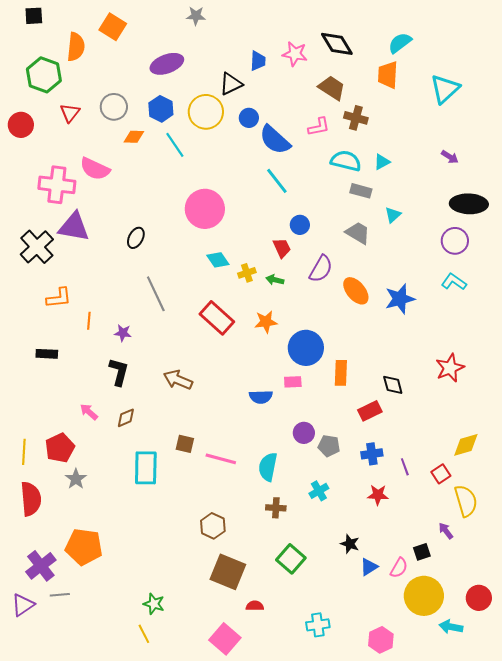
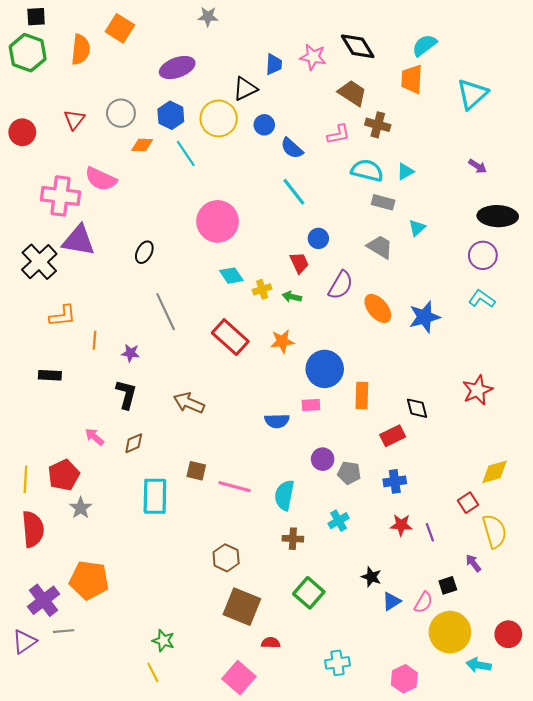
green hexagon: (44, 75) -> (28, 53), moved
blue semicircle: (275, 140) -> (292, 148), size x0.7
purple line: (405, 467) -> (430, 532), moved

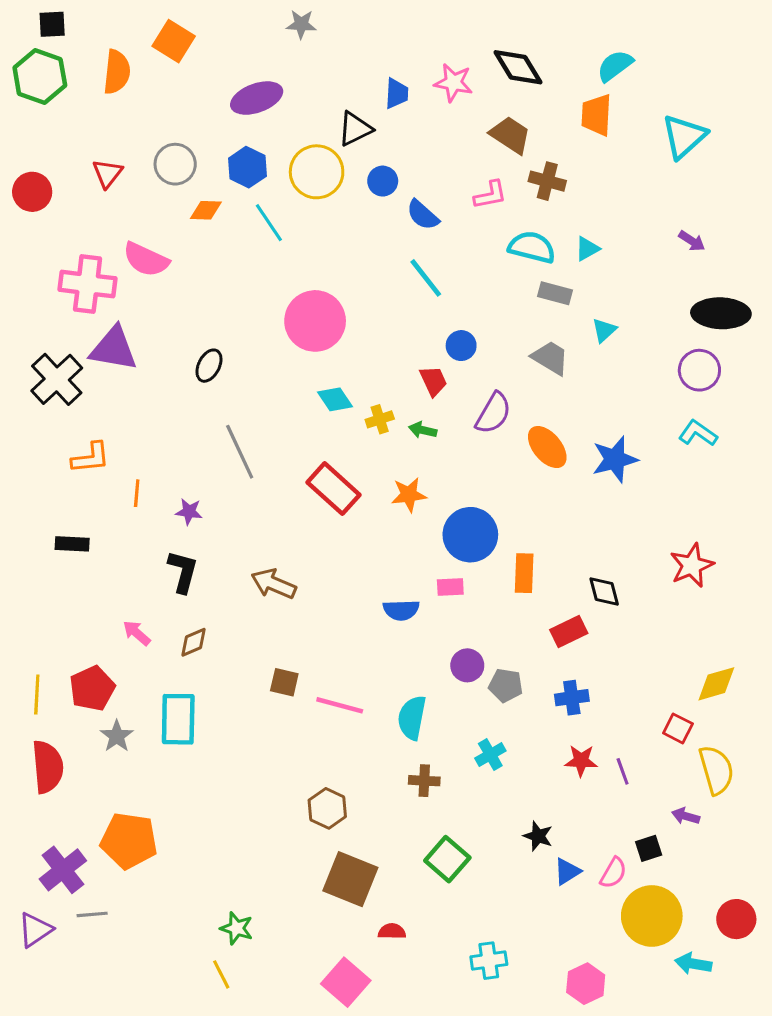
cyan rectangle: (155, 496) -> (178, 719), moved
red square: (468, 503) -> (678, 728), turned -30
purple arrow: (473, 563) -> (686, 816), turned -36

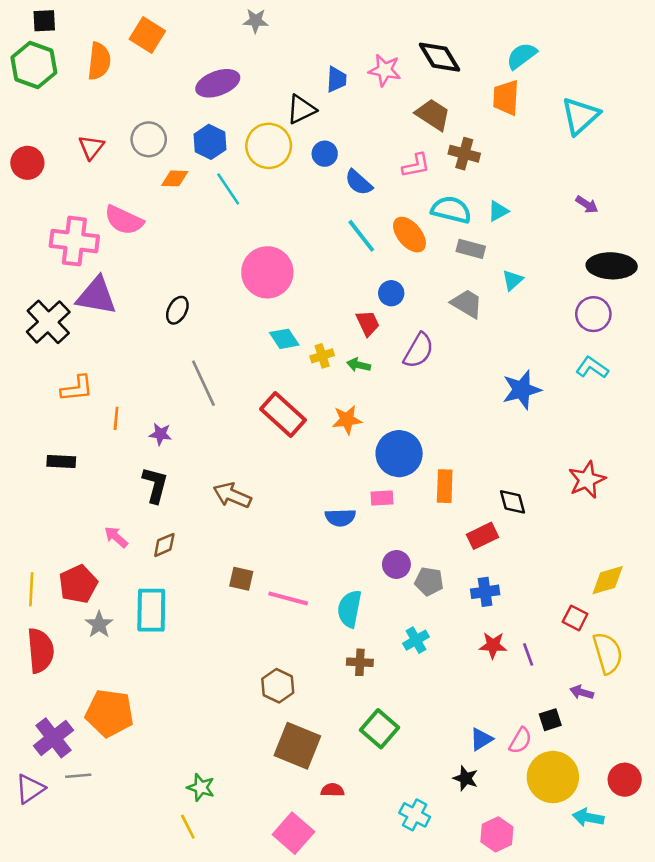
orange ellipse: (547, 447) -> (409, 235), moved
black star: (538, 836) -> (466, 778), moved
cyan cross: (489, 961) -> (415, 815), turned 36

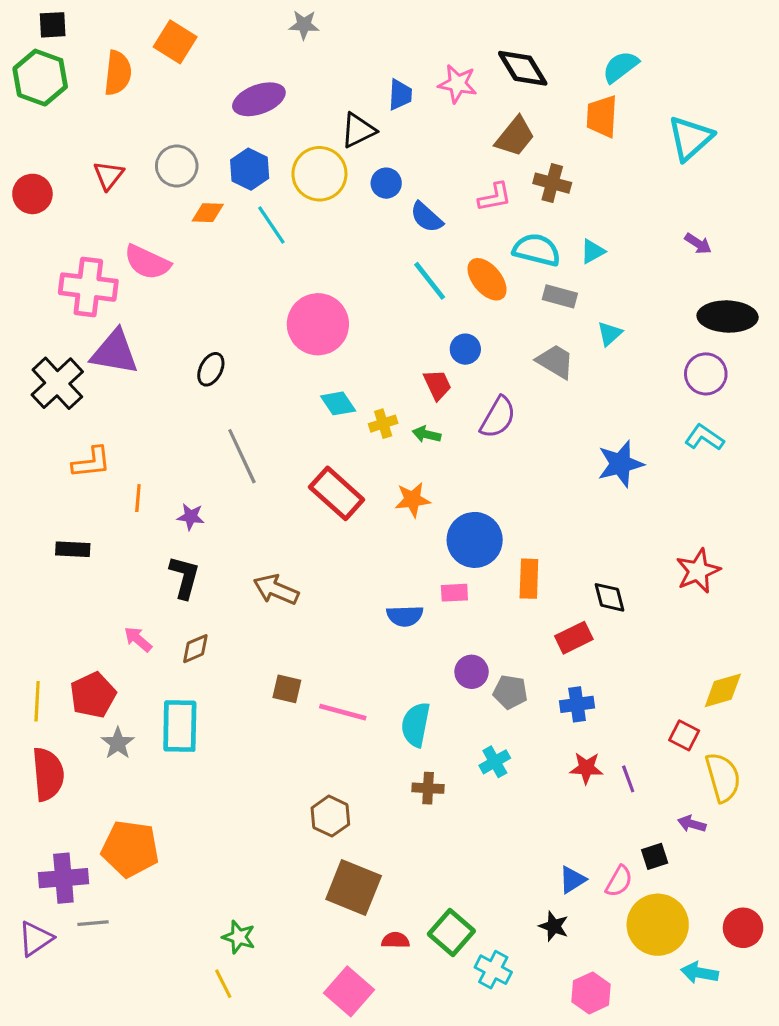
brown trapezoid: (433, 115) -> (515, 137), turned 96
green square: (379, 729) -> (451, 932), moved
purple cross: (53, 738) -> (63, 878), turned 33

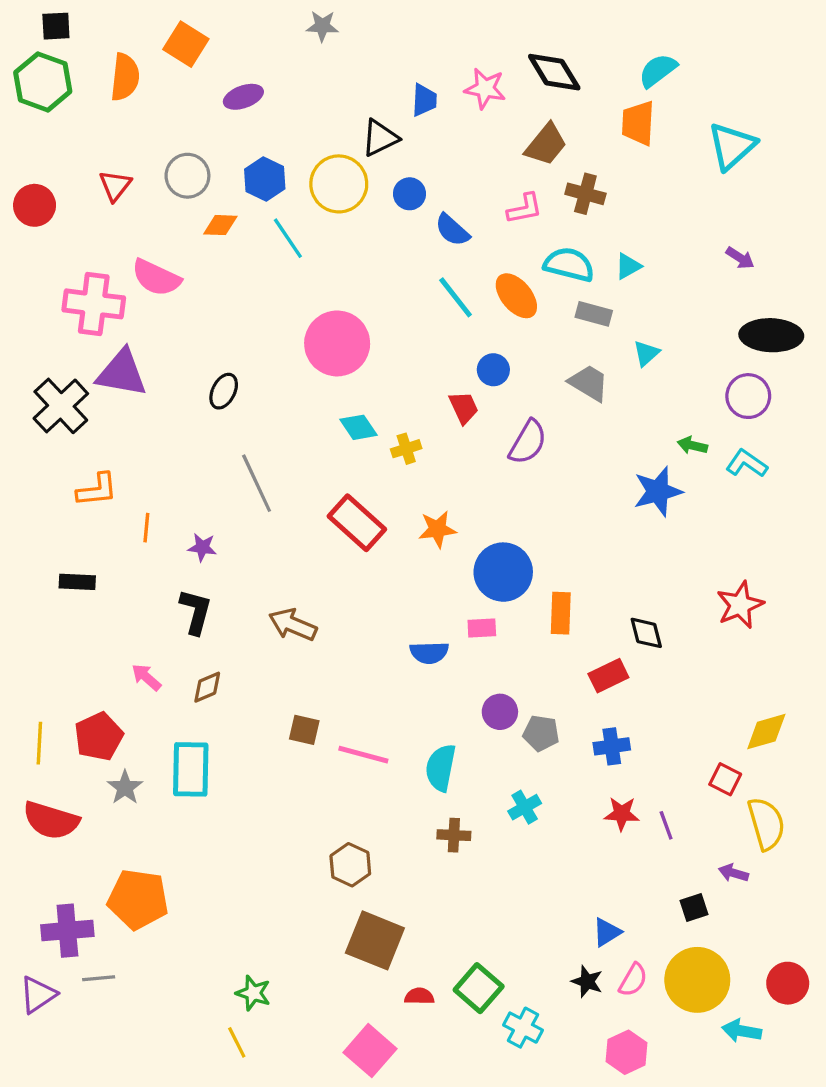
purple ellipse: (259, 99) -> (243, 97), moved, size x0.7
green arrow: (427, 434) -> (692, 445), moved
red semicircle: (48, 774) -> (51, 820), turned 112
pink semicircle: (619, 881) -> (633, 980), moved

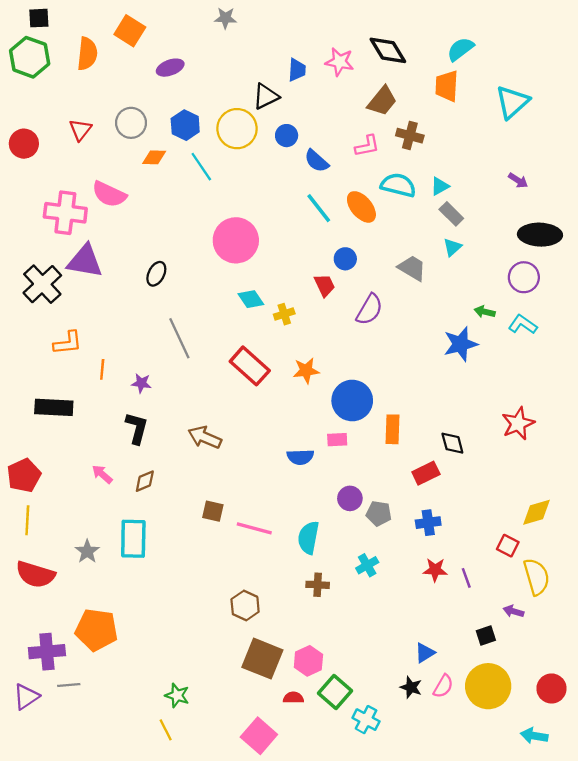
gray rectangle: (594, 314) -> (451, 214), moved, turned 30
black rectangle: (77, 582) -> (54, 407), size x1.5
red pentagon: (99, 736) -> (24, 475), moved
cyan arrow: (742, 1031) -> (534, 736), moved
pink hexagon: (627, 1052) -> (308, 661), moved

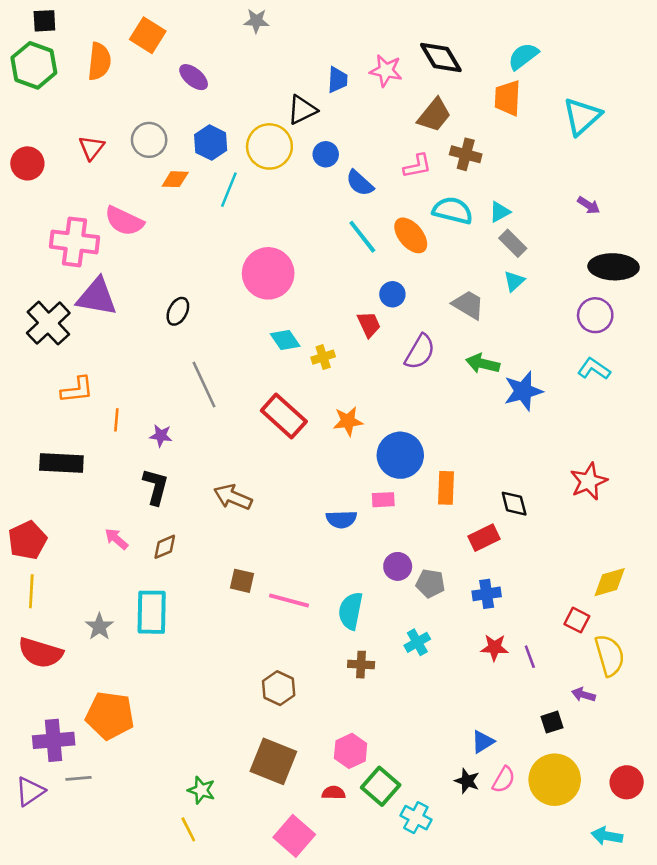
purple ellipse: (170, 68) -> (194, 77), turned 60
cyan line: (201, 167) -> (229, 190), turned 56
green arrow: (485, 312) -> (483, 364), moved, size x1.4
brown square: (262, 659) -> (273, 761), moved

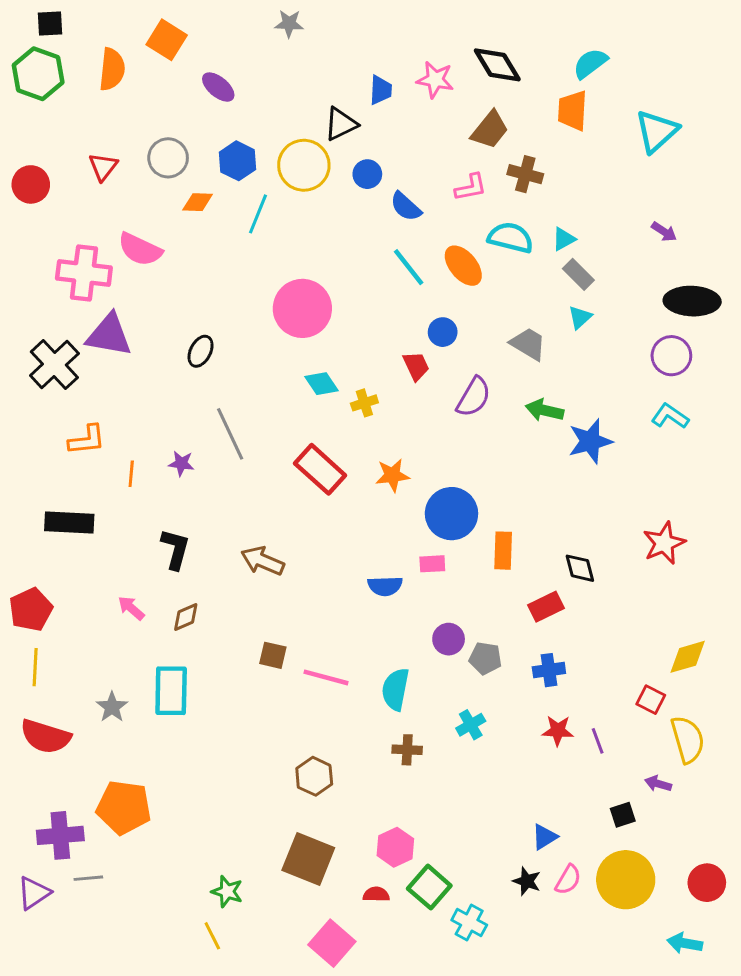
purple star: (161, 436) -> (181, 463), moved

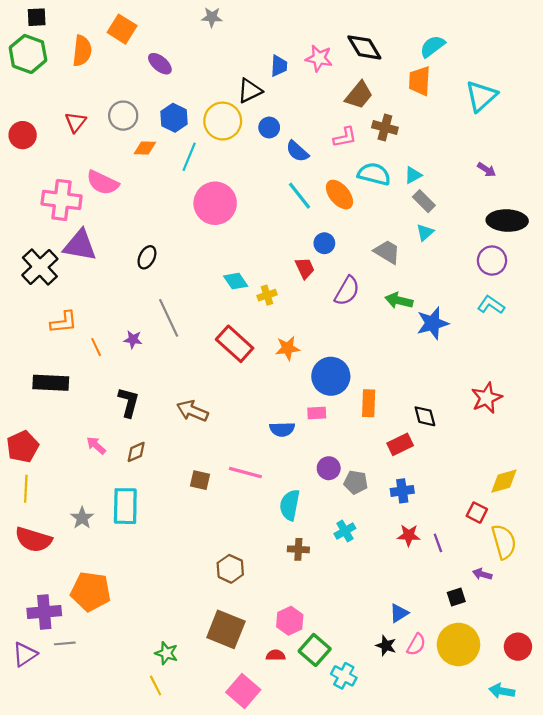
pink circle: (302, 308) -> (215, 203), moved
orange line: (131, 474) -> (96, 347), turned -30
pink line: (326, 677) -> (245, 473), moved

